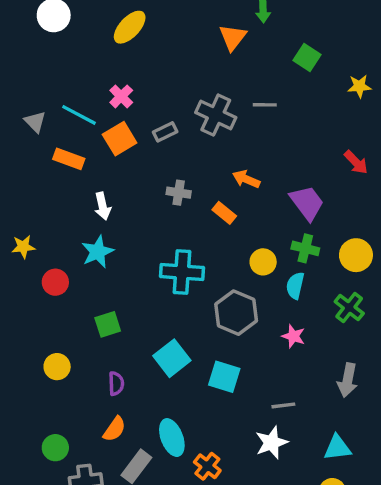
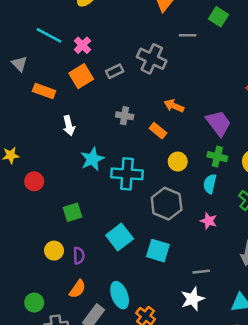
gray line: (265, 105) -> (188, 35), moved
cyan line: (79, 115) -> (49, 35), moved
cyan star: (98, 252) -> (92, 159), moved
yellow circle: (263, 262) -> (178, 162), moved
yellow circle: (57, 367) -> (54, 251), moved

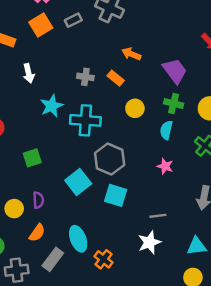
gray cross: (125, 116) -> (85, 77), moved
gray hexagon: (167, 204) -> (110, 159), moved
yellow circle: (54, 251) -> (14, 209), moved

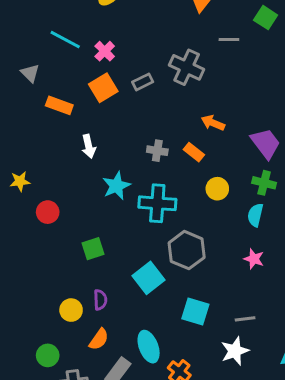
cyan square: (116, 195) -> (195, 312), moved

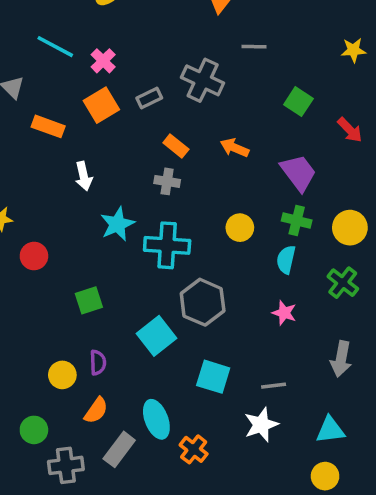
green square: (266, 18) -> (298, 102), moved
orange rectangle: (194, 152) -> (176, 146), moved

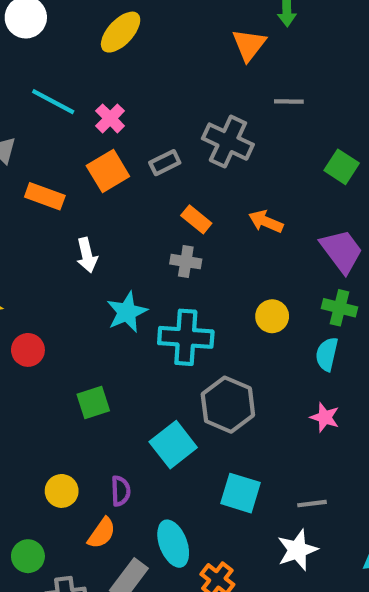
purple semicircle: (98, 362) -> (121, 491), moved

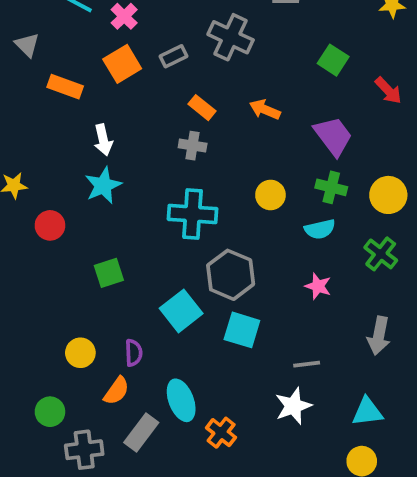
cyan star: (127, 312) -> (103, 185), moved
cyan semicircle: (327, 354) -> (320, 229), turned -116
cyan square: (241, 493) -> (242, 330), moved

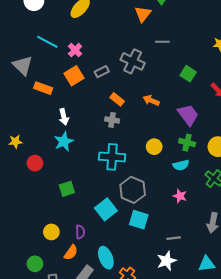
gray triangle: (27, 45) -> (23, 65), size x1.5

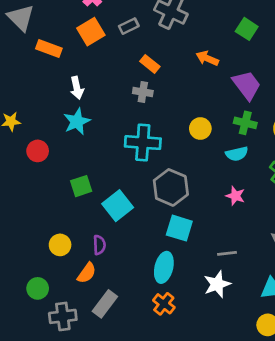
orange arrow: (151, 100) -> (207, 58), moved
cyan square: (106, 209) -> (118, 206), moved
cyan ellipse: (106, 258) -> (164, 267), moved, turned 35

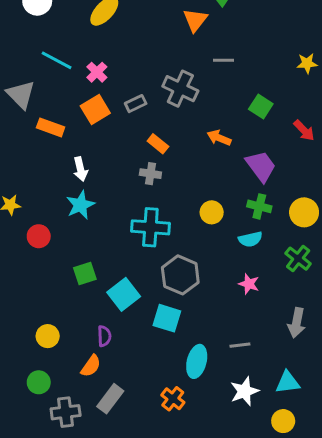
cyan square: (179, 228) -> (167, 318), moved
yellow circle: (60, 245) -> (48, 336), moved
cyan ellipse: (164, 267) -> (197, 361), moved
white star: (217, 284) -> (244, 391), moved

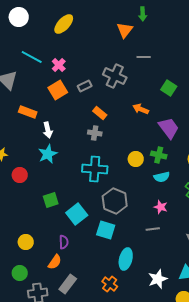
orange rectangle: (51, 127) -> (28, 112), moved
green cross: (259, 206) -> (159, 155), moved
gray line: (240, 345) -> (153, 229), moved

